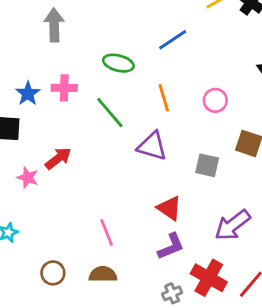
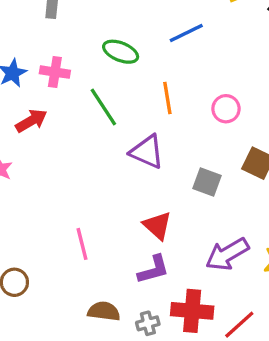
red arrow: (58, 158) -> (31, 121), moved
brown semicircle: (103, 274) -> (104, 311), moved
red cross: (209, 278) -> (192, 311), turned -32

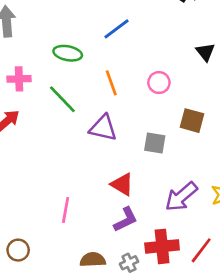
pink line: (82, 244) -> (66, 210), turned 35

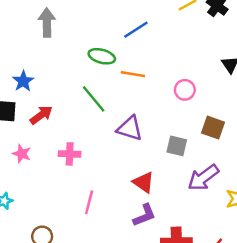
blue line: (117, 29) -> (136, 30), moved
pink cross: (19, 79) -> (70, 154), moved
orange line: (111, 83) -> (133, 74), moved, turned -65
purple arrow: (181, 197) -> (203, 178), moved

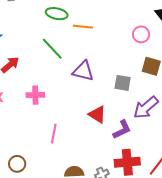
pink circle: (185, 90) -> (141, 34), moved
purple L-shape: (144, 215) -> (122, 130), moved

